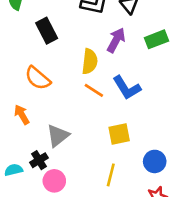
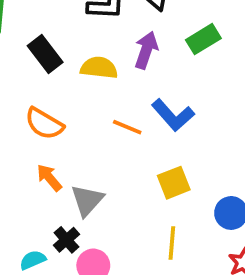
yellow semicircle: (90, 61) -> (99, 68), moved, turned -80
orange arrow: (22, 115) -> (49, 178), moved

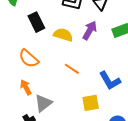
blue L-shape: (173, 115) -> (110, 81), moved

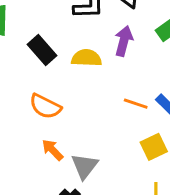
orange line: (72, 69) -> (136, 104), moved

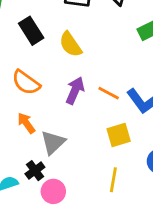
purple arrow: (124, 41) -> (75, 91), moved
yellow semicircle: (86, 58) -> (70, 44), turned -136

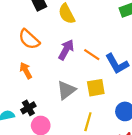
gray triangle: (53, 142) -> (66, 90), moved

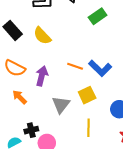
purple arrow: (66, 50) -> (42, 76), moved
black cross: (28, 108) -> (31, 130), turned 32

